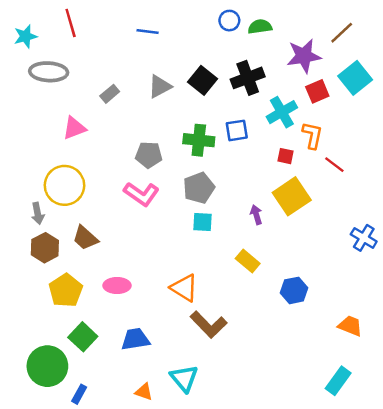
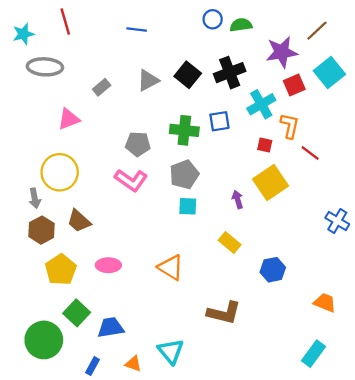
brown L-shape: (209, 325) -> (224, 313), moved, turned -32
blue trapezoid: (135, 339) -> (111, 328), moved
blue rectangle: (79, 394) -> (93, 366), moved

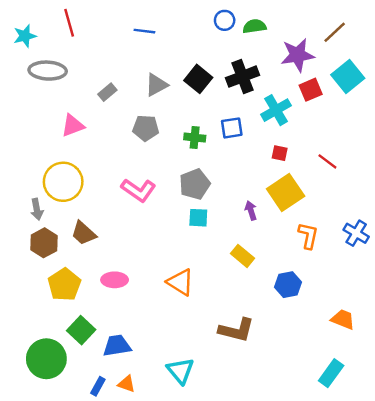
orange L-shape: (290, 126) -> (308, 236), moved
green cross: (184, 130) -> (195, 138), size x0.7
gray pentagon: (138, 144) -> (146, 128), moved
orange triangle: (133, 364) -> (127, 384), moved

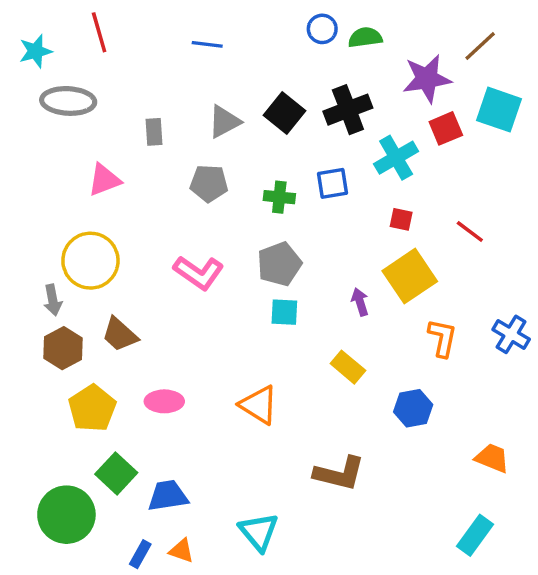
cyan square: (348, 77) -> (499, 110), turned -32
gray rectangle: (107, 92) -> (154, 132), turned -54

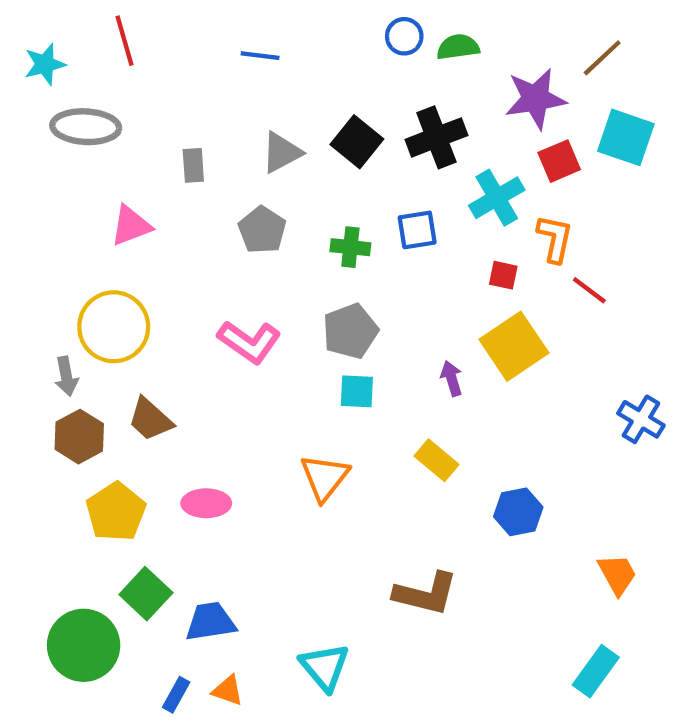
gray pentagon: (209, 183) -> (262, 230), turned 30
orange L-shape: (442, 338) -> (555, 239), moved
orange triangle: (259, 405) -> (325, 477), moved, turned 36
orange trapezoid: (492, 458) -> (617, 574), turned 39

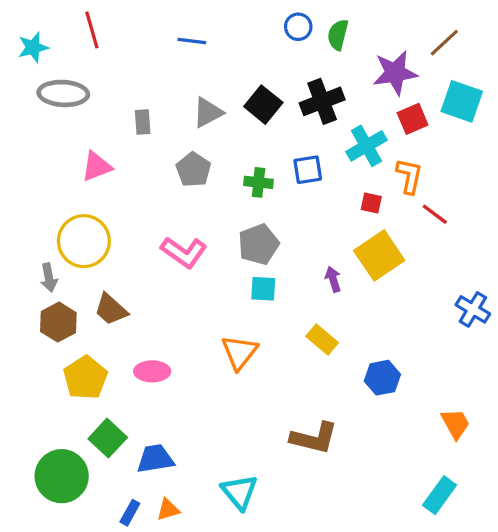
green semicircle: (458, 47) -> (338, 35), turned -68
orange triangle: (228, 690) -> (168, 509), turned -35

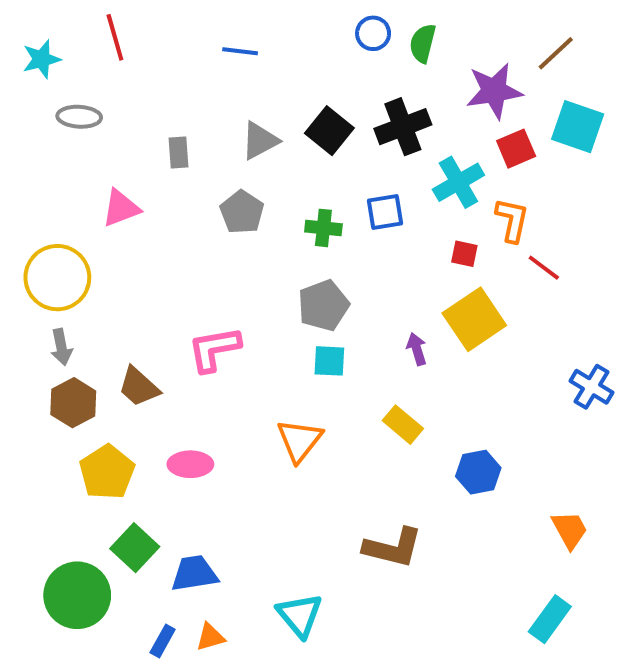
gray ellipse: (63, 93) -> (79, 117), size x0.7
yellow circle: (84, 241) -> (57, 278), moved
pink L-shape: (184, 252) -> (214, 349), moved, turned 135

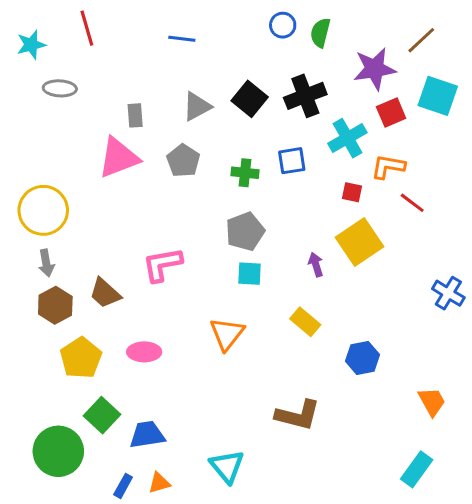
pink triangle: (121, 208) -> (119, 158), moved, size x1.4
orange L-shape: (512, 220) -> (388, 167), turned -92

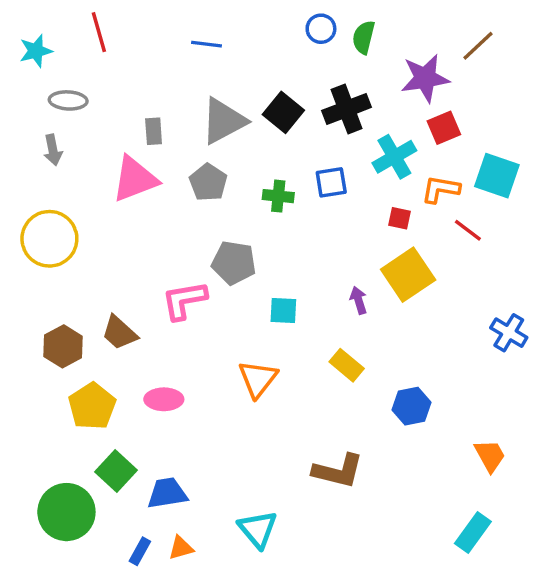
cyan square: (438, 96) -> (497, 176), moved
gray triangle: (197, 106) -> (224, 121), size x1.4
gray pentagon: (245, 231) -> (234, 263), moved, turned 30
gray arrow: (46, 263) -> (53, 150), moved

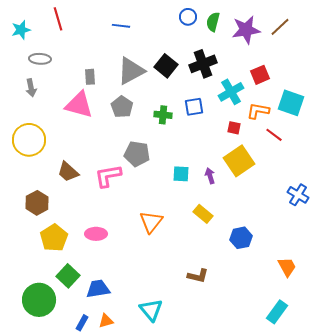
purple star: (425, 78) -> (246, 30), moved
pink triangle: (135, 179) -> (79, 105), turned 36
cyan square: (283, 310) -> (181, 174), moved
brown trapezoid: (119, 333) -> (68, 172), moved
brown L-shape: (338, 471) -> (198, 276), size x0.7

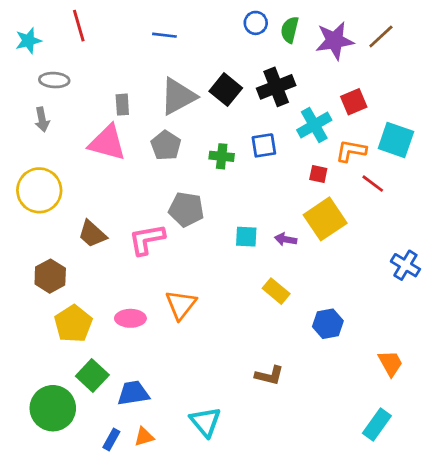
purple arrow: (210, 176) -> (286, 239), turned -63
orange triangle: (151, 222) -> (181, 305), moved

